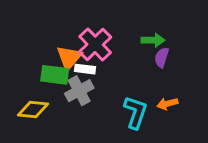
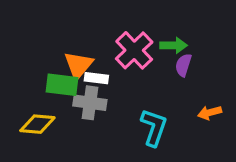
pink cross: (95, 44) -> (134, 50), moved
gray cross: (79, 91) -> (90, 103), turned 36
orange arrow: (167, 104) -> (210, 113), moved

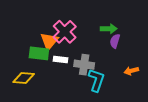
pink cross: (134, 50) -> (65, 32), moved
white rectangle: (96, 78) -> (61, 60), moved
gray cross: (90, 103) -> (84, 65), moved

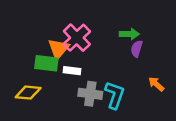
gray cross: (84, 65) -> (90, 94), moved
orange arrow: (131, 71) -> (156, 84), turned 56

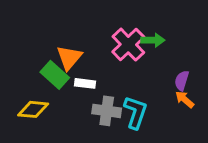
pink cross: (77, 38) -> (128, 45), moved
purple semicircle: (137, 49) -> (182, 81), moved
green rectangle: (46, 63) -> (55, 75), turned 35

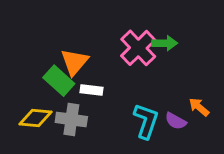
purple semicircle: (182, 81) -> (176, 121), moved, turned -78
gray cross: (107, 111) -> (71, 120), moved

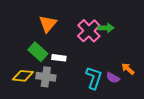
orange triangle: (74, 62) -> (48, 24), moved

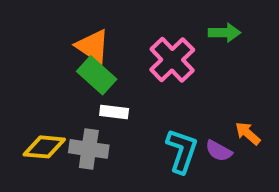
orange triangle: (48, 24) -> (93, 46), turned -36
green arrow: (106, 28) -> (224, 33), moved
green rectangle: (38, 52) -> (97, 75), moved

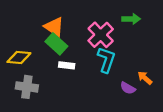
yellow diamond: (44, 147) -> (19, 57), moved
gray cross: (89, 149) -> (27, 87), moved
cyan L-shape: (182, 151) -> (106, 60), moved

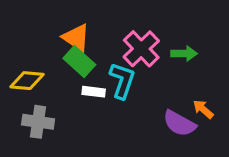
green arrow: (131, 19) -> (184, 54), moved
cyan L-shape: (106, 60) -> (122, 81), moved
purple semicircle: (128, 88) -> (179, 123), size x1.5

